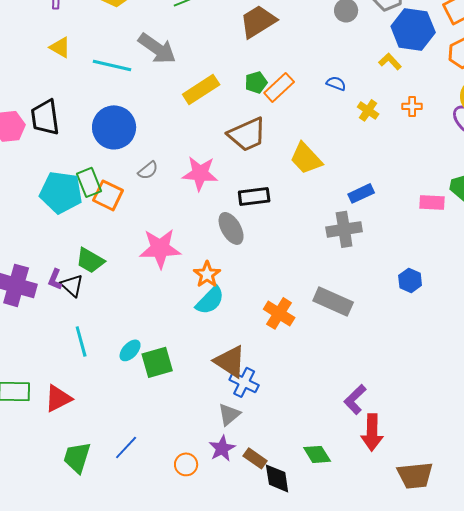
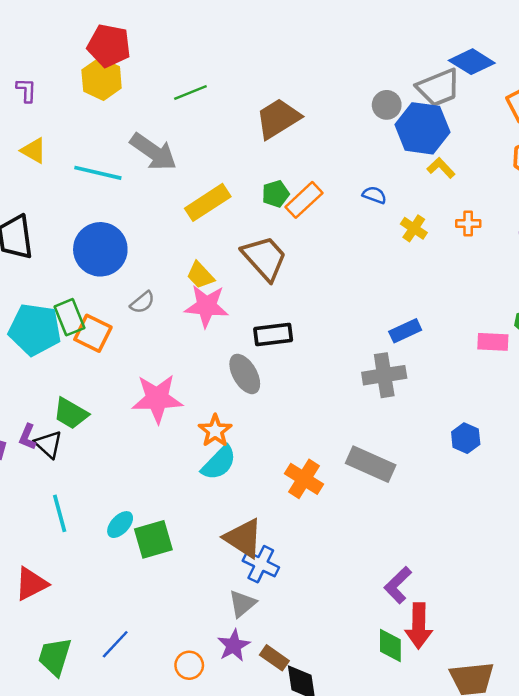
blue hexagon: (413, 29) -> (422, 128), moved
brown trapezoid: (247, 134) -> (264, 258), turned -108
yellow trapezoid: (306, 158) -> (200, 275), moved, size x0.7
green diamond: (317, 454) -> (390, 645), moved, turned 32

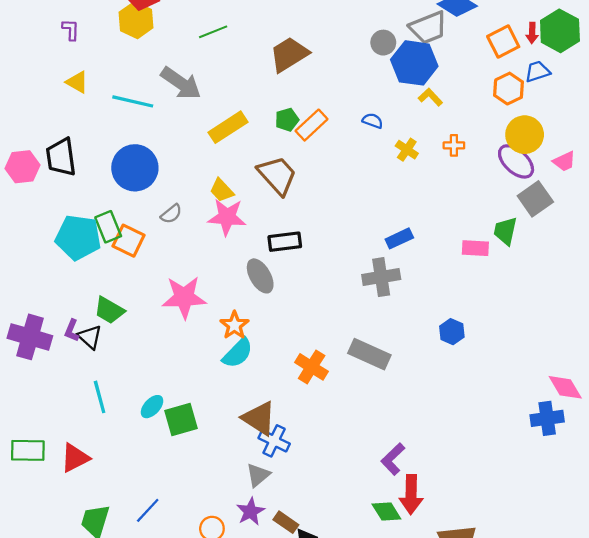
green diamond: (390, 645) -> (386, 511), turned -32

